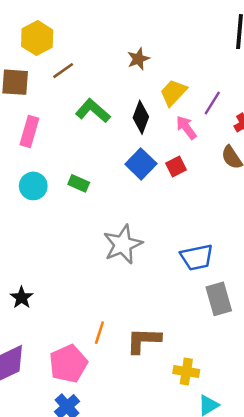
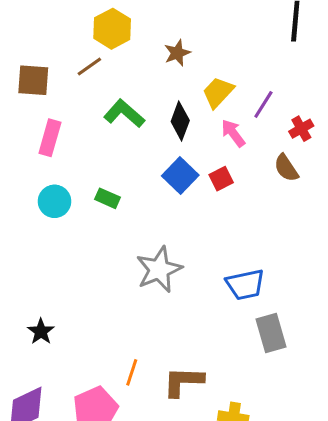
yellow hexagon: (37, 38) -> (112, 29), moved

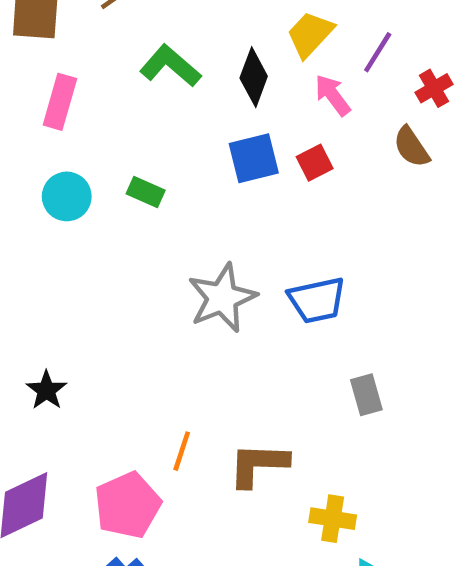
blue square: (180, 176) -> (254, 158), turned 32
blue trapezoid: (245, 285) -> (317, 300), moved
gray rectangle: (271, 333) -> (366, 395), moved, size x0.7

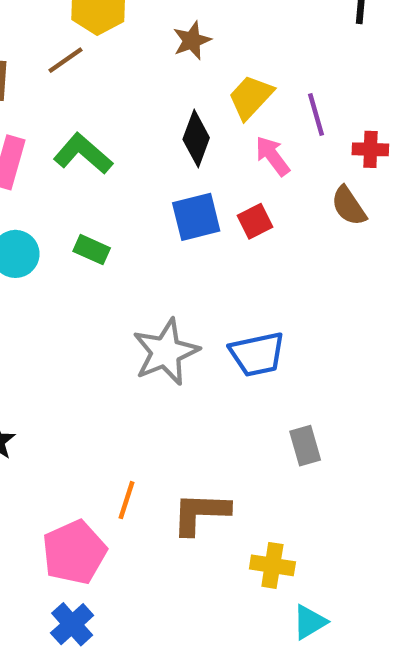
purple line: (378, 52) -> (316, 115), turned -48
green L-shape: (170, 66) -> (83, 154), moved
red cross: (434, 88) -> (370, 149), turned 32

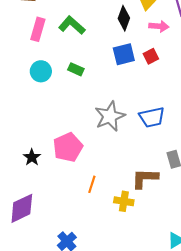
pink arrow: (272, 156) -> (159, 26), turned 132
brown L-shape: (201, 513) -> (145, 178), moved
pink pentagon: (74, 552) -> (68, 147), moved
yellow cross: (272, 565) -> (124, 201), moved

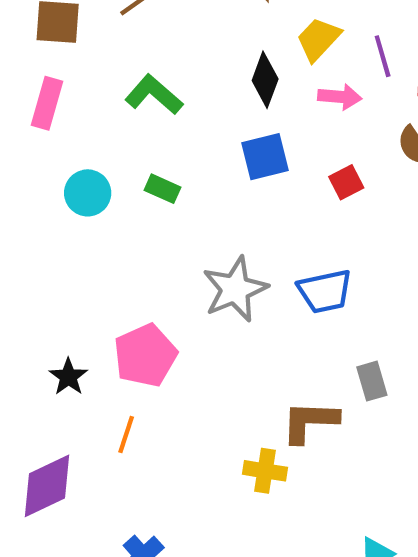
pink rectangle: (38, 29) -> (47, 103), moved
red square: (151, 56) -> (346, 182), moved
orange line: (92, 184) -> (126, 434), moved

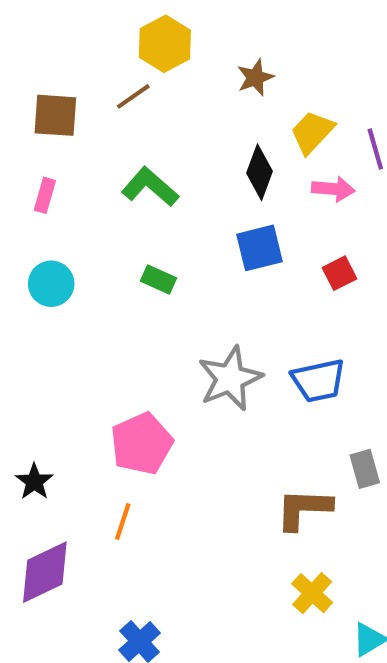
pink rectangle: (47, 103) -> (45, 195), size x0.7
cyan circle: (88, 193) -> (51, 284), moved
black star: (68, 377) -> (34, 482), moved
yellow cross: (265, 471) -> (312, 593), moved, turned 33

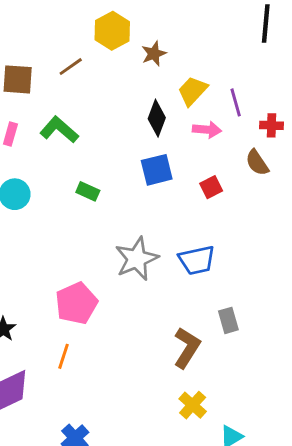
yellow hexagon: (165, 44) -> (112, 31), moved
green L-shape: (150, 187) -> (59, 130), moved
brown L-shape: (304, 509) -> (187, 348), turned 120

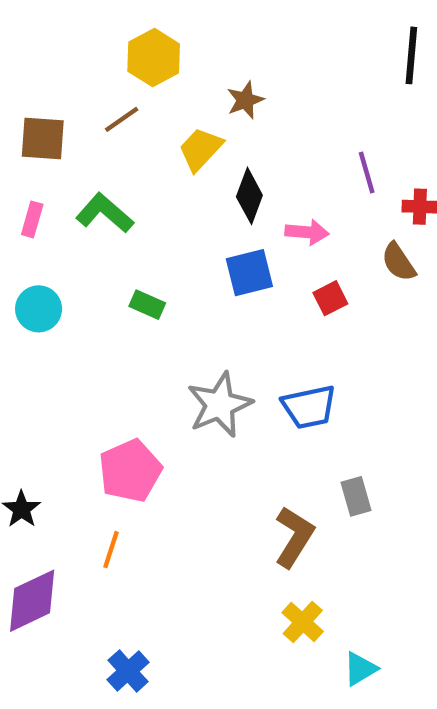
yellow hexagon: (112, 31) -> (154, 58), moved
yellow trapezoid: (193, 91) -> (200, 149), moved
pink arrow: (207, 130) -> (307, 232), moved

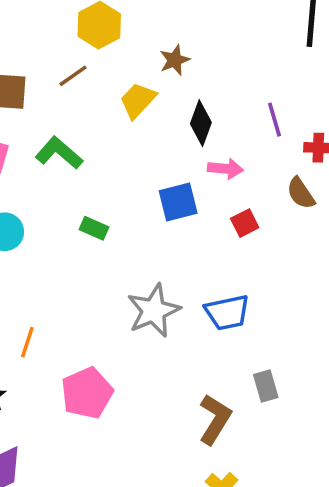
black diamond: (249, 196) -> (201, 123), moved
pink pentagon: (130, 471) -> (87, 393), moved
orange line: (111, 550) -> (27, 342), moved

